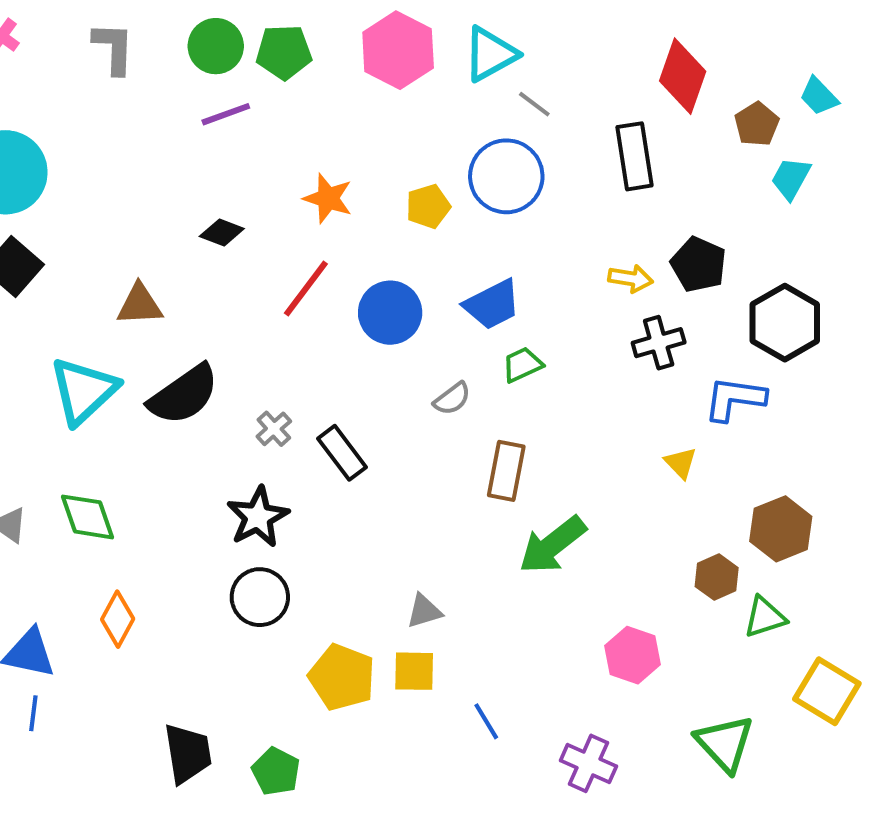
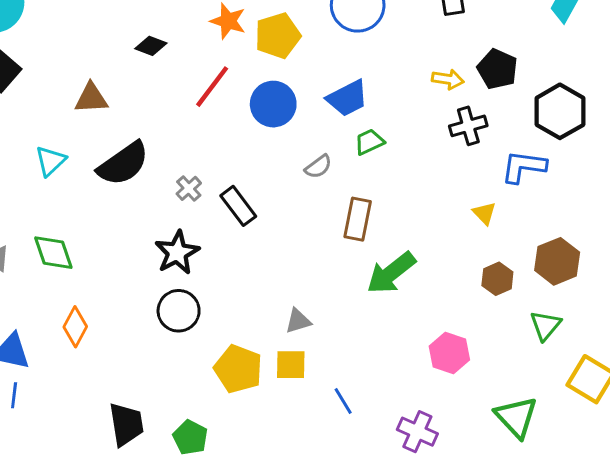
yellow pentagon: (428, 206) -> (278, 36), moved, size x1.4
cyan triangle: (84, 391) -> (50, 161), size x0.6
brown hexagon: (717, 577) -> (497, 279), moved
green triangle: (765, 617) -> (545, 325), turned -32

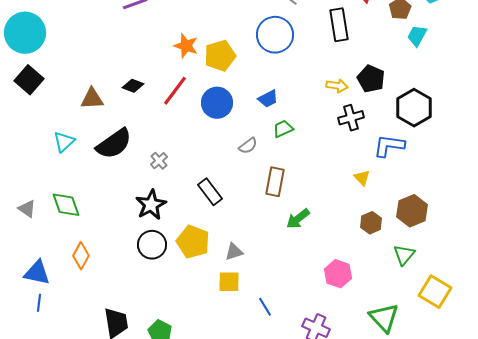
black diamond: (151, 46) -> (133, 86), moved
blue trapezoid: (347, 98) -> (268, 99), size x0.7
black rectangle: (238, 206) -> (210, 192), moved
green arrow: (391, 273) -> (298, 219), size x0.7
yellow pentagon: (238, 369) -> (193, 242), moved

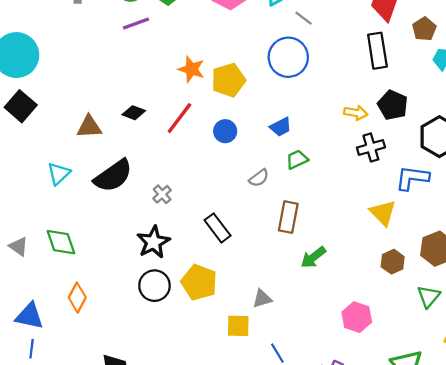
black rectangle: (339, 25) -> (377, 51), moved
blue circle: (217, 103) -> (225, 131), size x0.7
yellow triangle: (362, 178) -> (383, 213), size x1.5
gray triangle: (234, 252) -> (262, 299), moved

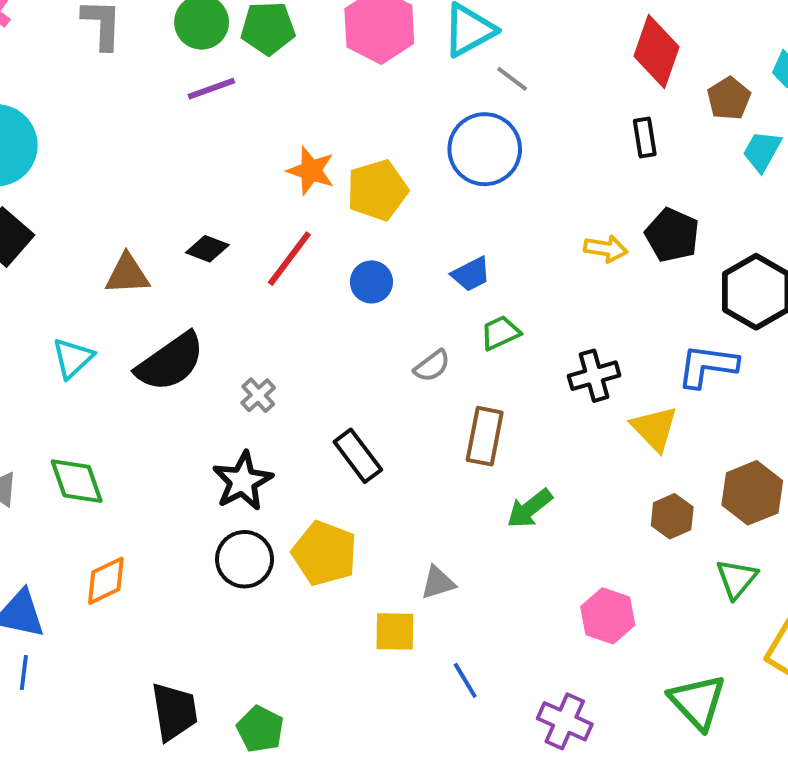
black rectangle: (377, 51) -> (645, 137), size x0.6
black cross: (371, 148) -> (594, 376), moved
orange diamond: (77, 298) -> (106, 581), turned 36

